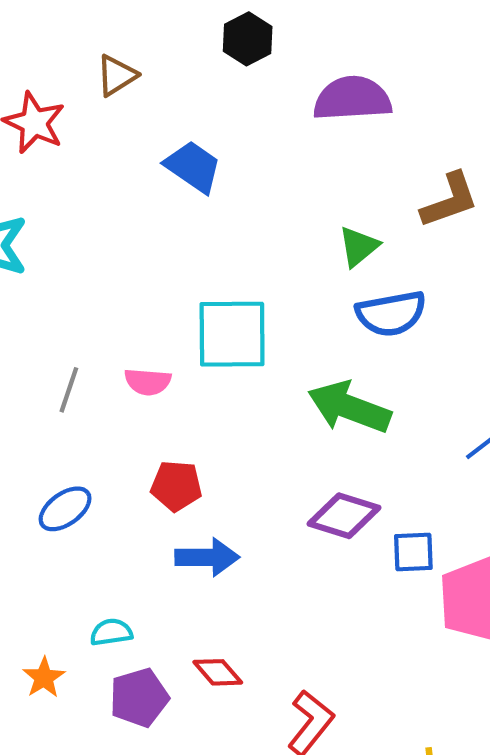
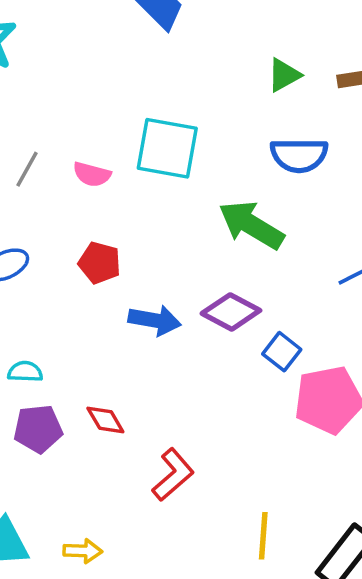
green triangle: (359, 247) -> (284, 75), moved
blue square: (413, 552) -> (282, 352), turned 30
blue arrow: (207, 557) -> (155, 320), moved

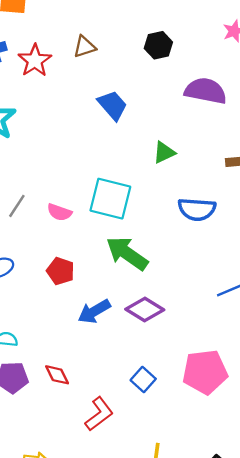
green triangle: (284, 75) -> (164, 153), moved
green arrow: (251, 225) -> (127, 253), moved
blue arrow: (155, 320) -> (94, 311), turned 136
blue square: (282, 352) -> (143, 380), moved

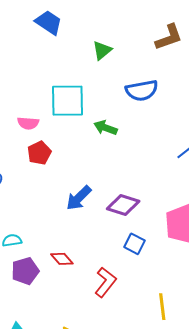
green arrow: (127, 253) -> (105, 128), moved, size x0.6
red pentagon: (60, 271) -> (39, 153), moved, turned -30
purple diamond: (145, 309) -> (123, 205), moved

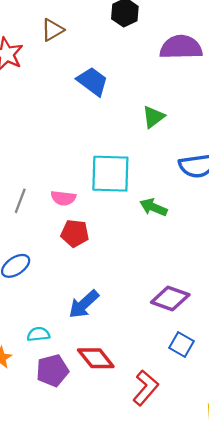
red pentagon: (39, 153) -> (75, 233), turned 30
blue arrow: (79, 198) -> (84, 304), moved
red diamond: (62, 259) -> (96, 358), size x1.4

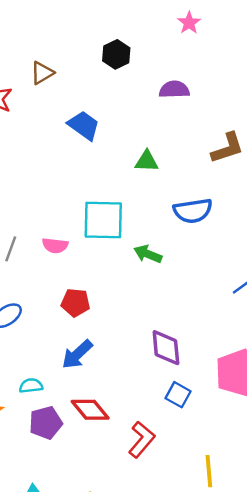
purple semicircle: (181, 47) -> (174, 89), size x0.7
green triangle: (153, 117) -> (147, 161), turned 40
red pentagon: (75, 233) -> (75, 303), moved
purple diamond: (170, 299) -> (166, 348), turned 66

